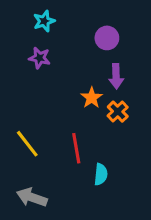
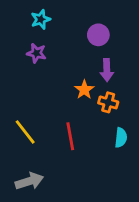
orange cross: (118, 112) -> (108, 102), turned -30
cyan semicircle: (101, 174) -> (121, 138), moved
gray arrow: (32, 197) -> (29, 181), turned 144

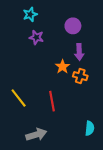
purple star: (36, 53) -> (36, 37), moved
cyan semicircle: (121, 138) -> (90, 128), moved
gray arrow: (29, 181) -> (36, 135), moved

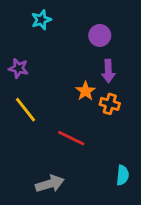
purple star: (36, 37) -> (18, 68), moved
yellow line: (19, 98) -> (26, 110), moved
red line: (52, 101) -> (71, 138), turned -54

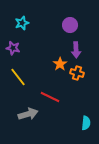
cyan star: (41, 20) -> (22, 23), moved
gray arrow: (50, 184) -> (28, 114), moved

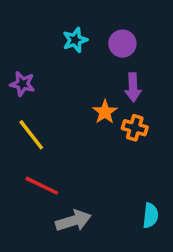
cyan star: (22, 23) -> (75, 40), moved
red line: (50, 97) -> (42, 186), moved
gray arrow: (28, 114) -> (73, 221), moved

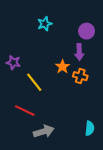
purple circle: (122, 44) -> (87, 31), moved
purple star: (22, 84) -> (13, 62), moved
yellow line: (31, 135) -> (34, 82), moved

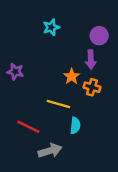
yellow line: (34, 82) -> (58, 104), moved, turned -36
cyan semicircle: (90, 128) -> (75, 126), moved

